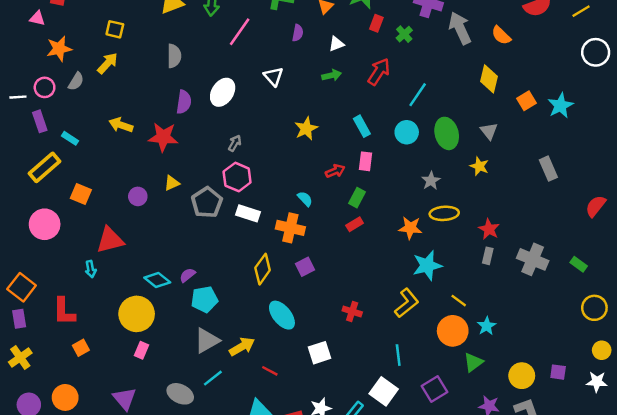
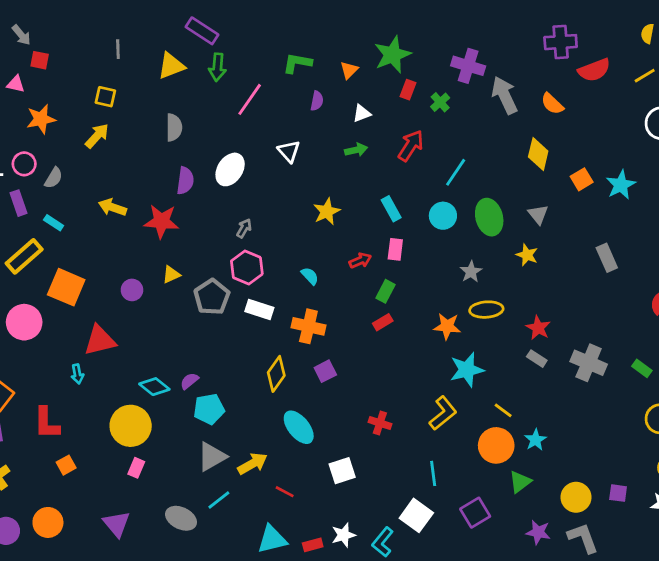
gray semicircle: (76, 81) -> (54, 178), moved
orange square: (81, 194) -> (66, 287), size x1.5
cyan semicircle: (305, 199) -> (310, 276), moved
gray rectangle: (488, 256) -> (537, 359), turned -70

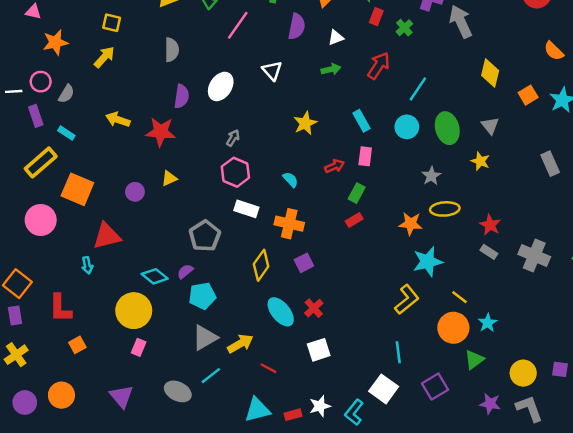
purple semicircle: (317, 101) -> (297, 26), size x1.5
orange semicircle: (552, 104) -> (554, 51), moved
gray pentagon: (212, 297) -> (205, 236), moved
red cross: (380, 423) -> (314, 308), moved, turned 30

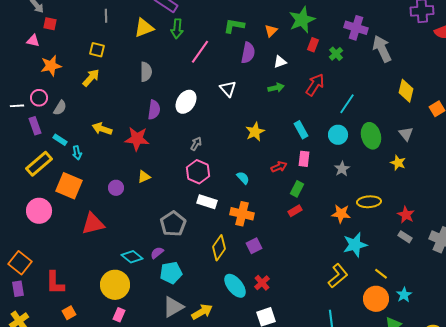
gray star: (431, 176) -> (342, 169), moved
cyan arrow: (87, 265) -> (77, 153), moved

